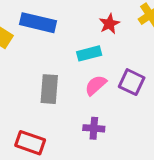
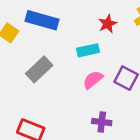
gray rectangle: (49, 89) -> (39, 69), moved, turned 40
purple cross: (94, 128) -> (102, 122), moved

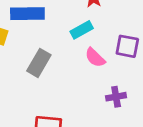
pink semicircle: (93, 80) -> (95, 58), turned -80

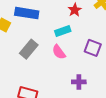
pink semicircle: (95, 58) -> (59, 52), moved

